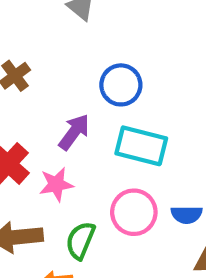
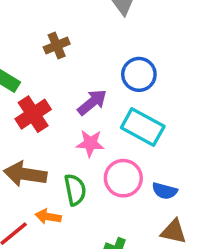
pink star: (56, 184) -> (90, 143), moved
green semicircle: (80, 240) -> (75, 190), turned 132

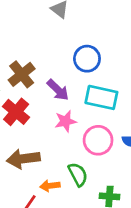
brown cross: (57, 45) -> (22, 74), moved, size x1.4
purple arrow: (92, 102) -> (58, 90), turned 100
green semicircle: (75, 190) -> (78, 174), moved

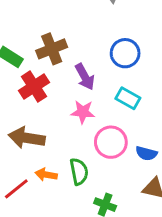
cyan rectangle: (101, 97) -> (128, 98), size x0.7

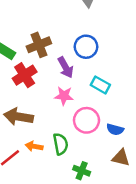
blue circle: (125, 53) -> (86, 47), moved

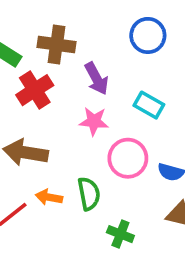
brown cross: (39, 45) -> (56, 45), turned 30
blue circle: (86, 47) -> (148, 35), moved

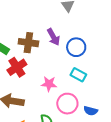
blue circle: (148, 35) -> (76, 47), moved
purple arrow: (96, 79) -> (53, 37), moved

